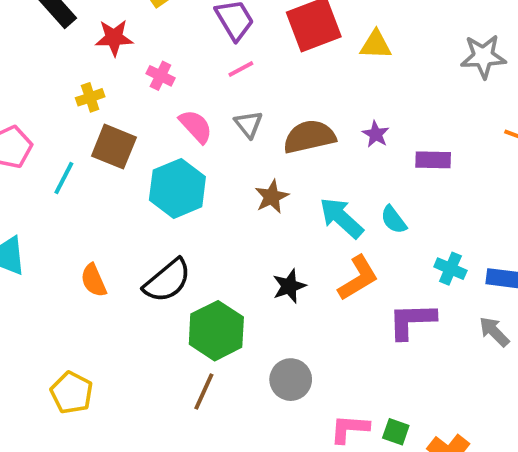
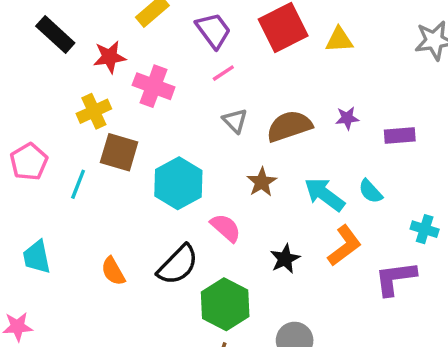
pink cross: (160, 76) -> (154, 86), size x1.6
yellow cross: (90, 97) -> (94, 111), size x1.4
pink semicircle: (196, 126) -> (226, 228), moved
purple star: (376, 134) -> (347, 118), turned -30

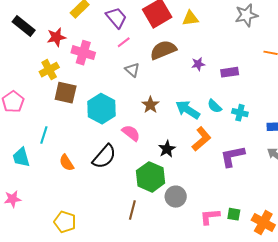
brown semicircle: (289, 126) -> (163, 50), moved
cyan line: (78, 184) -> (44, 135), moved
cyan cross: (425, 229) -> (240, 113), moved
green hexagon: (225, 304) -> (151, 177), moved

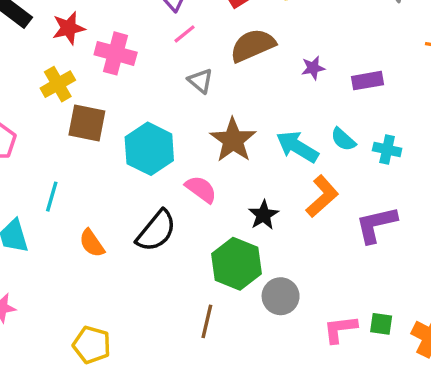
brown star: (150, 105) -> (233, 140), size x1.5

